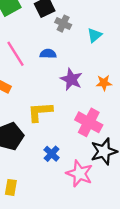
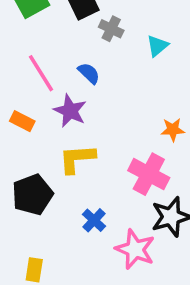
blue semicircle: (48, 54) -> (89, 73), turned 42
purple star: (71, 79) -> (70, 111), moved
orange star: (104, 83) -> (173, 130), moved

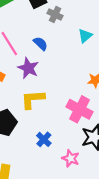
cyan triangle: (157, 46) -> (85, 36), moved
pink star: (135, 249) -> (71, 158), size x0.7

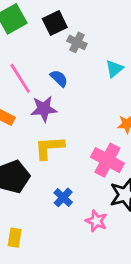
purple star: (28, 68) -> (44, 109), turned -30

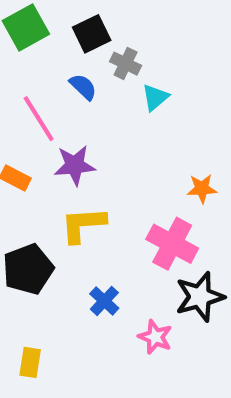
cyan triangle: (114, 69) -> (155, 97), moved
blue semicircle: (59, 78) -> (83, 87), moved

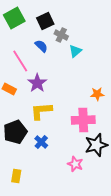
purple star: (75, 165) -> (37, 83), turned -30
pink cross: (172, 244) -> (83, 120), turned -30
blue cross: (104, 301) -> (41, 142), moved

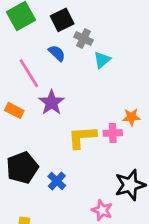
yellow L-shape: (41, 111) -> (82, 137), moved
pink cross: (83, 120) -> (113, 133), moved, size x0.6

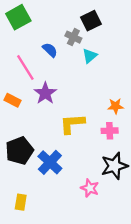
black square: (62, 20) -> (91, 21), moved
pink cross: (113, 133) -> (110, 131), moved
blue cross: (57, 181) -> (50, 162), size x1.5

